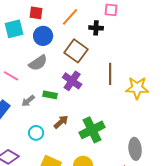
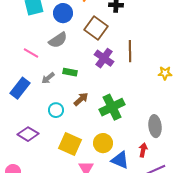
purple cross: (72, 81) -> (104, 58), moved
yellow star: (137, 88) -> (165, 73), moved, size x0.6

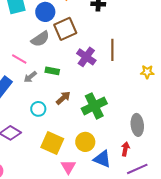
brown square: (96, 28) -> (65, 29), moved, turned 30
pink line: (31, 53) -> (19, 59), moved

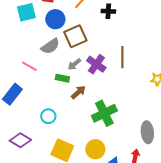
gray arrow: (30, 77) -> (74, 64), moved
brown arrow: (63, 98) -> (78, 92), moved

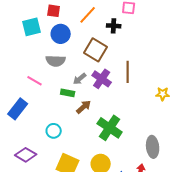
brown square: (75, 36) -> (96, 50), moved, turned -35
gray semicircle: (50, 46) -> (56, 61), turned 36
green cross: (104, 113) -> (110, 128), turned -30

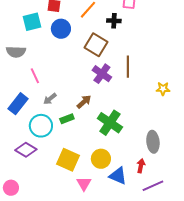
gray semicircle: (56, 61) -> (16, 52), moved
gray arrow: (80, 79) -> (50, 99), moved
pink line: (35, 81) -> (35, 76), turned 35
green rectangle: (68, 93) -> (67, 119), moved, turned -32
cyan circle: (54, 131) -> (41, 126), moved, size x1.5

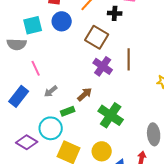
cyan square: (32, 22) -> (33, 25), moved
cyan circle: (41, 126) -> (51, 128), moved

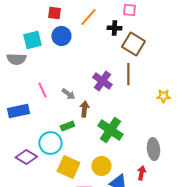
brown square: (97, 37) -> (133, 44), moved
pink line: (36, 68) -> (42, 90), moved
gray arrow: (51, 91) -> (68, 94), moved, turned -104
brown arrow: (85, 94) -> (84, 109), turned -42
blue rectangle: (19, 96) -> (18, 111), turned 40

